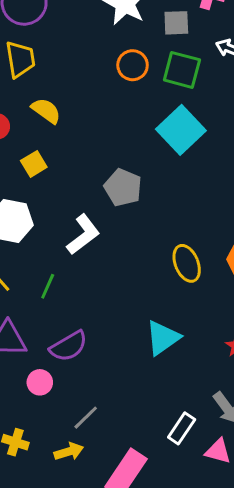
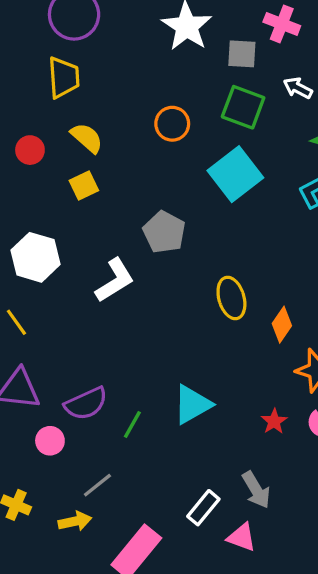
orange circle: (133, 65) -> (172, 124), moved
yellow square: (34, 164) -> (84, 186), moved
yellow ellipse: (187, 263) -> (231, 298), moved
green line: (48, 286) -> (132, 424), moved

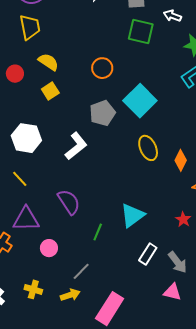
orange circle: (172, 124) -> (102, 68), moved
cyan square: (235, 174) -> (140, 101), moved
gray pentagon: (164, 232) -> (102, 113), turned 30
purple semicircle: (86, 404) -> (69, 202), moved, turned -92
white rectangle: (203, 508) -> (148, 254), moved

